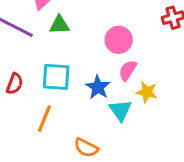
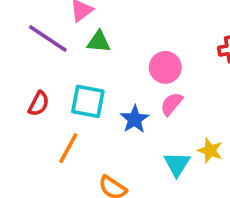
yellow star: (147, 92) -> (210, 151), moved
cyan triangle: (120, 110) -> (177, 164), moved

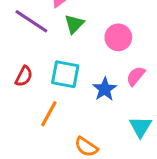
green triangle: (99, 42) -> (74, 24), turned -50
pink circle: (165, 67) -> (118, 37), moved

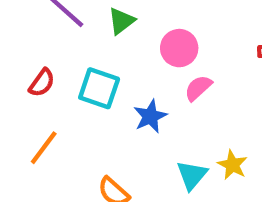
pink semicircle: (136, 76) -> (198, 88), moved
orange line: (49, 114) -> (44, 148), moved

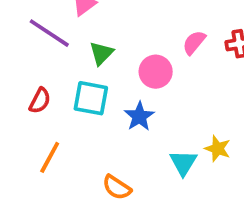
green triangle: (121, 21) -> (101, 53), moved
pink circle: (179, 48) -> (156, 72), moved
pink semicircle: (198, 88) -> (194, 42), moved

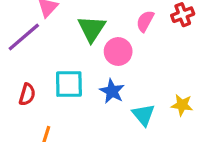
purple line: (49, 33) -> (24, 37), turned -63
green triangle: (101, 53) -> (92, 29), moved, size x1.4
cyan triangle: (183, 163) -> (143, 115), moved

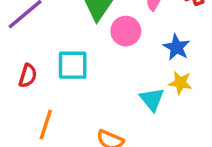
blue star: (112, 91) -> (177, 47), moved
yellow star: (182, 105) -> (180, 83), moved

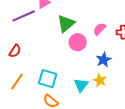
cyan square: (73, 65) -> (48, 79), moved

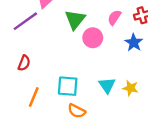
blue star: (104, 60) -> (134, 43), moved
yellow star: (100, 80) -> (130, 88), moved

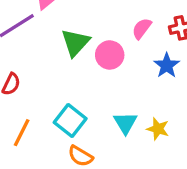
green triangle: (75, 19) -> (75, 43), moved
cyan square: (68, 86) -> (70, 121), turned 30

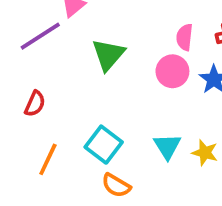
pink semicircle: (142, 28) -> (184, 37), turned -30
pink circle: (110, 55) -> (172, 71), moved

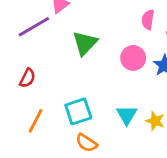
pink semicircle: (184, 37) -> (148, 20), moved
cyan square: (104, 145) -> (78, 111), turned 32

